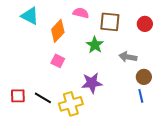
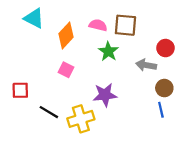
pink semicircle: (81, 13) -> (98, 25), moved
red circle: (145, 24) -> (165, 48), moved
red square: (18, 96) -> (20, 90), moved

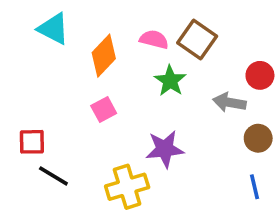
brown square: (125, 25) -> (197, 39), turned 30
pink square: (66, 70) -> (104, 110), turned 35
blue line: (161, 110) -> (255, 187), moved
black line: (49, 112) -> (53, 176), moved

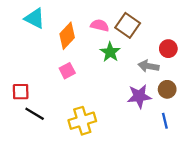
purple star: (165, 149) -> (139, 96), moved

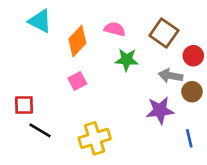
brown square: (128, 25) -> (164, 33), moved
green star: (110, 52) -> (127, 60), turned -30
brown circle: (167, 89) -> (192, 92), moved

